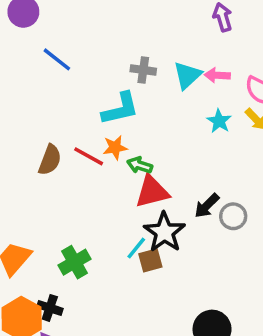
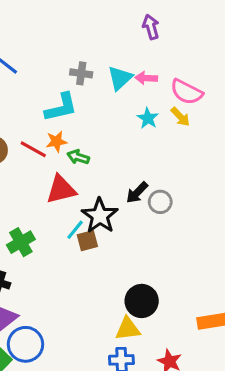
red triangle: (152, 192) -> (61, 189), moved

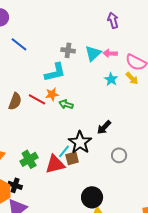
red triangle: (61, 189) -> (55, 164), moved
gray circle: (160, 202) -> (119, 155), moved
black circle: (142, 301) -> (92, 197), moved

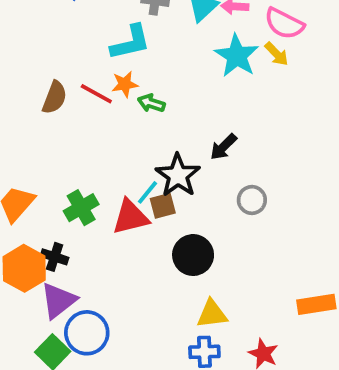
cyan star: (111, 79) -> (237, 56), size x1.6
black circle: (92, 197) -> (193, 255), moved

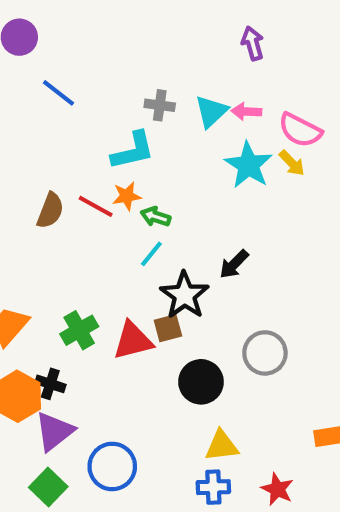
cyan line: (148, 192) -> (151, 254), moved
gray circle: (252, 200) -> (265, 353), moved, size x1.4
blue circle: (87, 333) -> (112, 466), moved

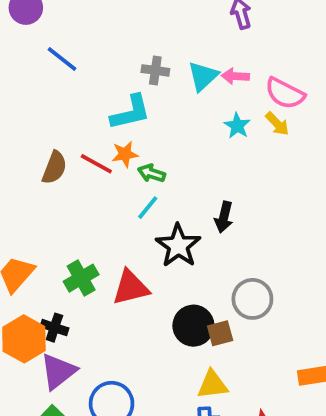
cyan star: (248, 165) -> (237, 126), size x0.6
black arrow: (234, 264) -> (224, 217), turned -32
brown square: (168, 328) -> (220, 333), moved

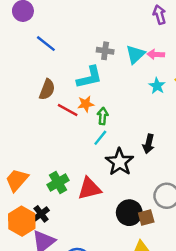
brown semicircle: (54, 168) -> (47, 89), moved
green arrow: (152, 173) -> (103, 116), turned 77
black cross: (54, 328) -> (41, 214), turned 35

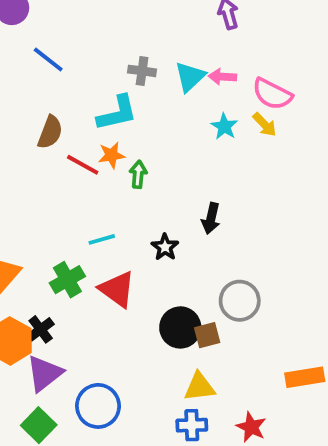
cyan line: (100, 138) -> (102, 239), moved, turned 35
black star: (120, 162) -> (165, 247), size x0.6
red triangle: (89, 189) -> (117, 289), turned 50

